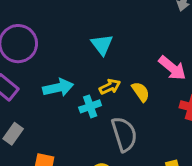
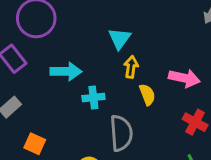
pink arrow: (172, 68) -> (184, 78), turned -40
yellow arrow: (110, 87) -> (131, 67), moved, turned -70

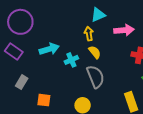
cyan triangle: (120, 39) -> (98, 15), moved, turned 49
yellow semicircle: (147, 95) -> (95, 52), moved

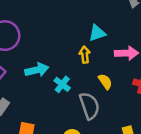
yellow semicircle: (95, 52) -> (105, 82), moved
cyan cross: (71, 60) -> (62, 84), turned -32

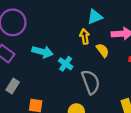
cyan arrow: (37, 70) -> (42, 52), turned 30
yellow semicircle: (105, 82) -> (103, 50), moved

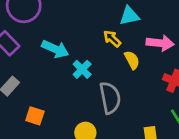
yellow arrow: (85, 36) -> (112, 39), turned -48

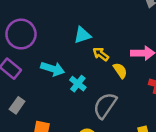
cyan triangle: (129, 16) -> (82, 35), moved
gray semicircle: (110, 98) -> (105, 105), turned -128

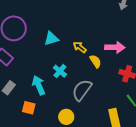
cyan triangle: (82, 35) -> (51, 39), moved
cyan arrow: (53, 69) -> (39, 85), moved, turned -132

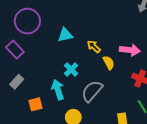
cyan arrow: (39, 85) -> (58, 90), moved
orange square: (29, 108) -> (35, 104), turned -32

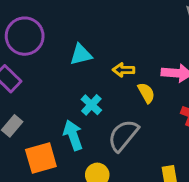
yellow arrow: (94, 47) -> (123, 70), turned -40
orange square: (35, 104) -> (41, 158), size x1.5

